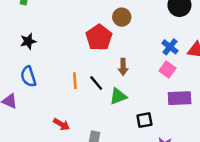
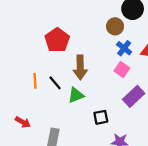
brown circle: (122, 17) -> (115, 26), moved
brown arrow: (123, 67) -> (80, 67), size x1.5
purple rectangle: (180, 98) -> (134, 96), turned -40

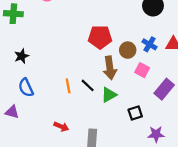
brown circle: (115, 26) -> (128, 50), moved
red pentagon: (57, 40) -> (100, 37), moved, turned -30
pink square: (122, 69) -> (142, 70), moved

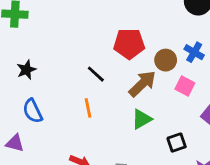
brown arrow: (110, 68) -> (142, 84), turned -125
black line: (88, 85) -> (96, 74), moved

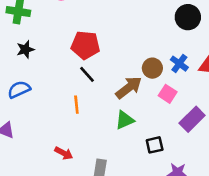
red pentagon: (129, 44) -> (85, 45), moved
black star: (26, 70) -> (25, 49), moved
blue semicircle: (33, 111) -> (19, 90), moved, turned 85

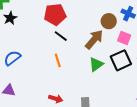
black star: (25, 49) -> (10, 18), moved
black square: (155, 145) -> (121, 60), moved, size x1.5

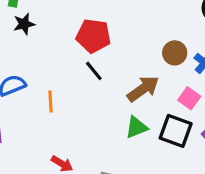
brown circle: (109, 21) -> (175, 53), moved
orange line: (58, 60) -> (50, 102), moved
black square: (121, 60) -> (176, 131), turned 30

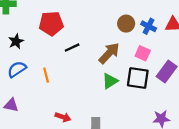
black star: (24, 24) -> (16, 41), moved
red pentagon: (93, 36) -> (51, 24), moved
black line: (94, 71) -> (72, 48), turned -64

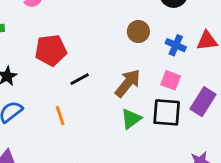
brown circle: (126, 24) -> (138, 32), moved
orange line: (46, 75) -> (60, 116), moved

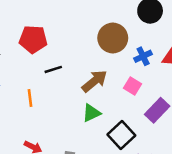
brown circle: (138, 32) -> (113, 38), size x1.5
blue cross: (176, 45) -> (143, 56), turned 30
black square: (167, 112) -> (121, 135), moved, turned 32

